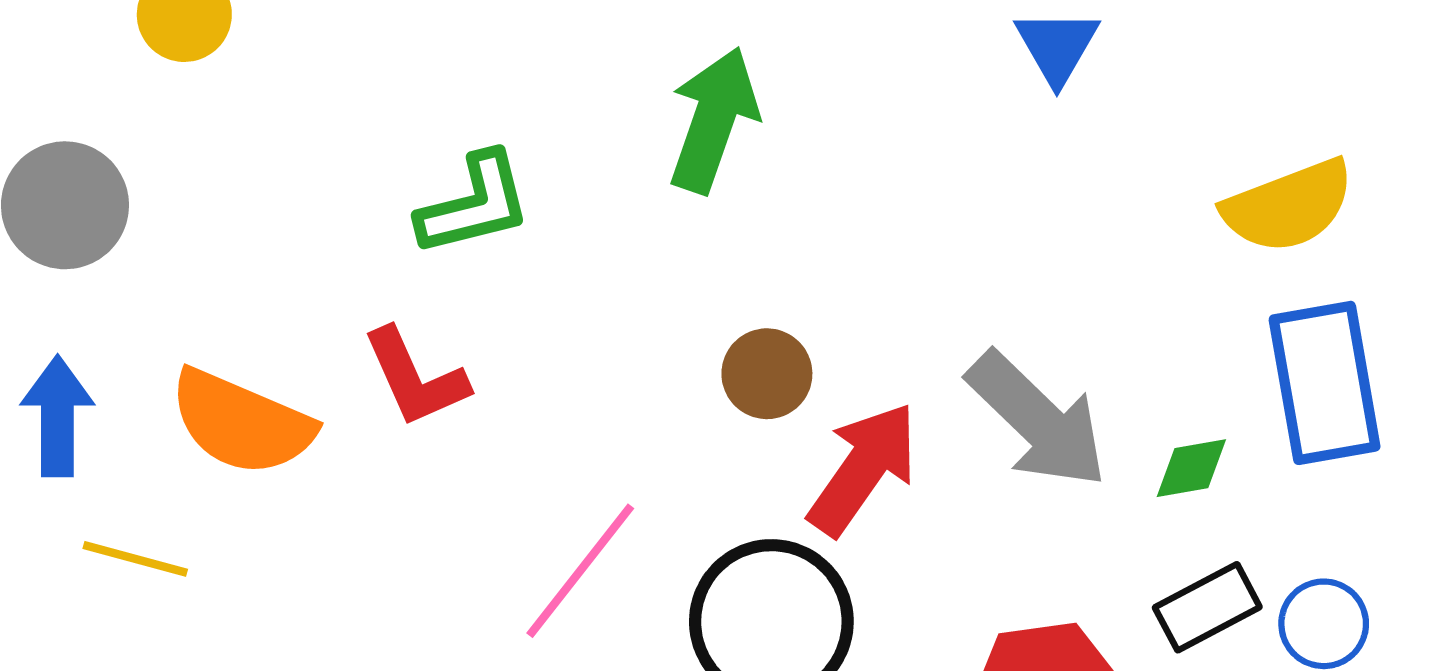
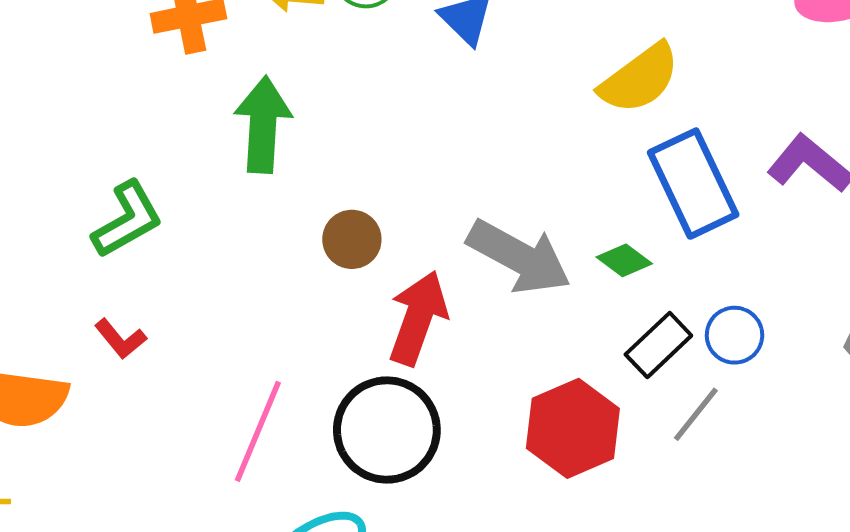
brown circle: (767, 374) -> (352, 239), moved
red L-shape: (415, 378) -> (120, 339), size x0.7
green diamond: (1191, 468) -> (624, 260), turned 62

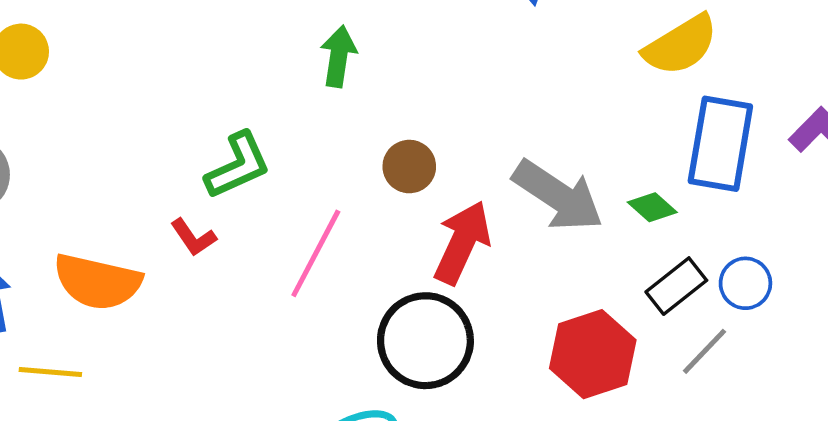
green arrow: (263, 125) -> (339, 56), size x0.7
blue rectangle: (693, 184) -> (720, 144), turned 30
green L-shape: (127, 220) -> (238, 165), moved
pink line: (258, 431) -> (316, 253), moved

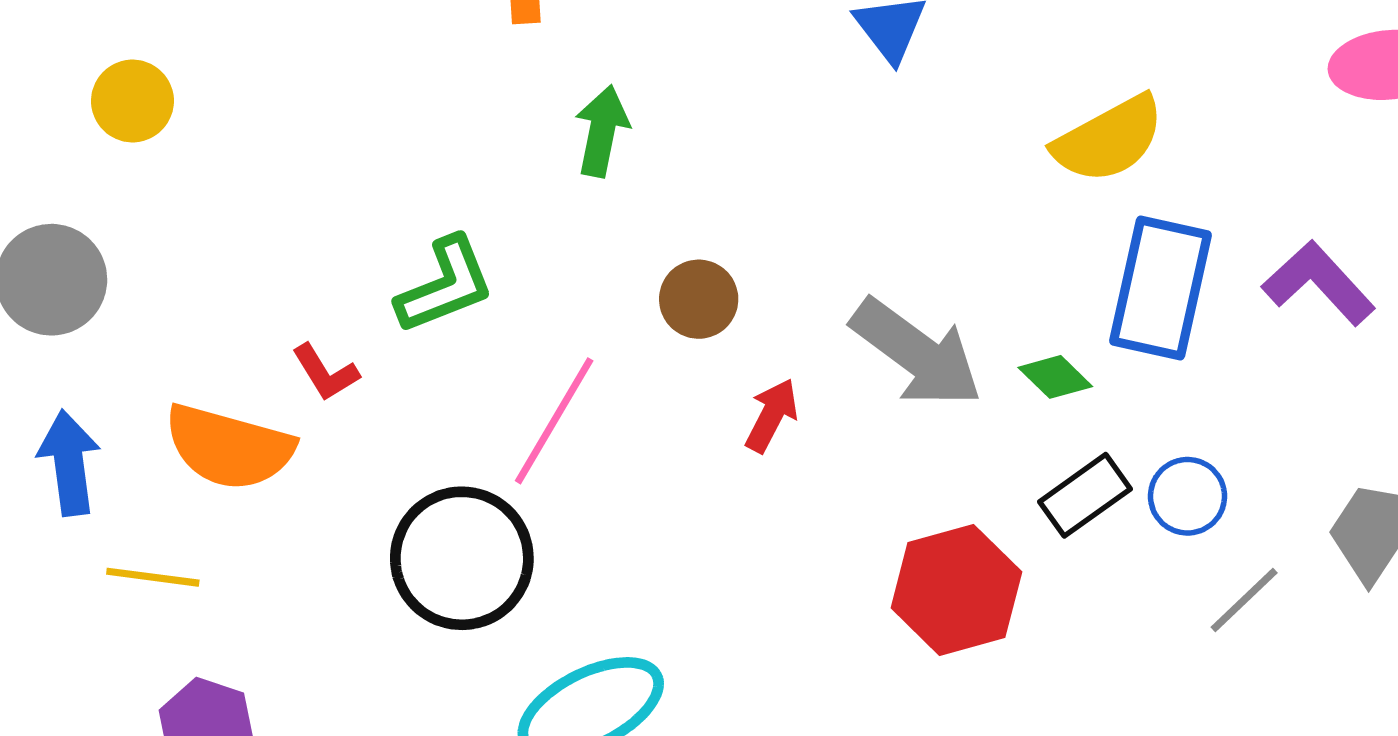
red L-shape: (193, 237) -> (325, 373), moved
red arrow: (462, 242) -> (772, 415), size x0.6
black circle: (425, 341) -> (462, 558), moved
gray line: (704, 351) -> (1244, 600), moved

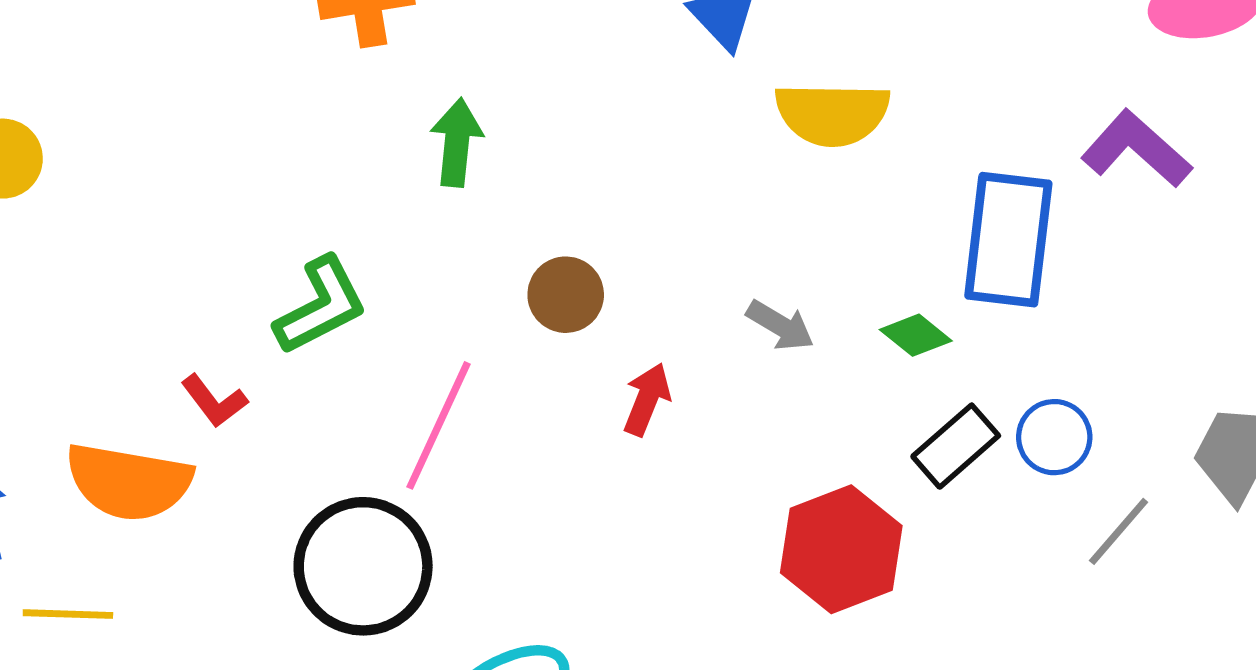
yellow semicircle: (1109, 139) -> (832, 114), moved, turned 35
purple L-shape: (1319, 283) -> (1136, 149), moved
gray arrow: (917, 353) -> (780, 325), size x0.5

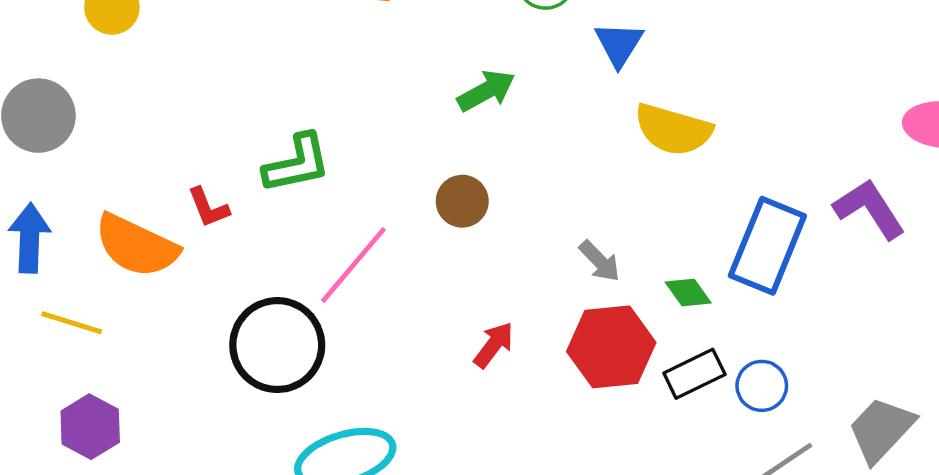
green arrow: (457, 142) -> (486, 91), moved, turned 40
red arrow: (647, 399) -> (494, 345), moved
red hexagon: (841, 549) -> (611, 347), moved

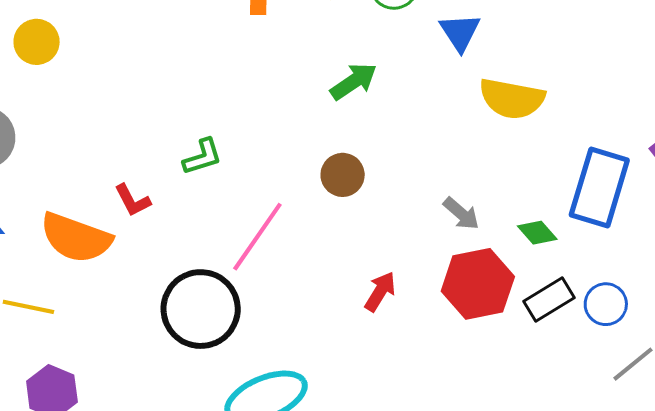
green L-shape: (297, 163) -> (202, 157), size x0.7

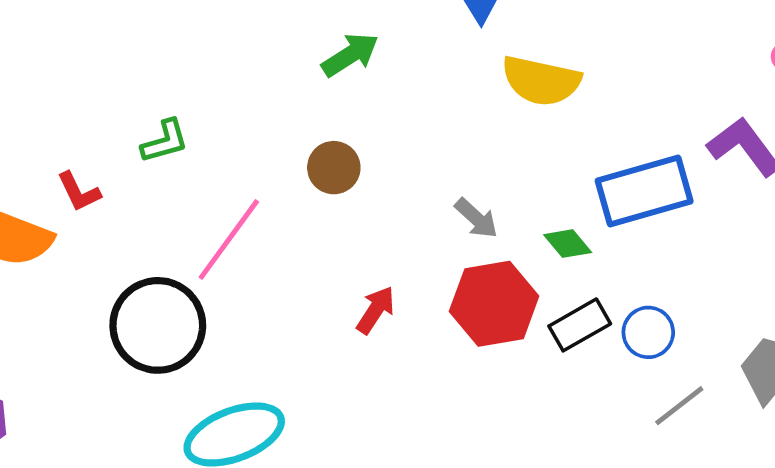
blue rectangle: (599, 187) -> (644, 191), turned 56

